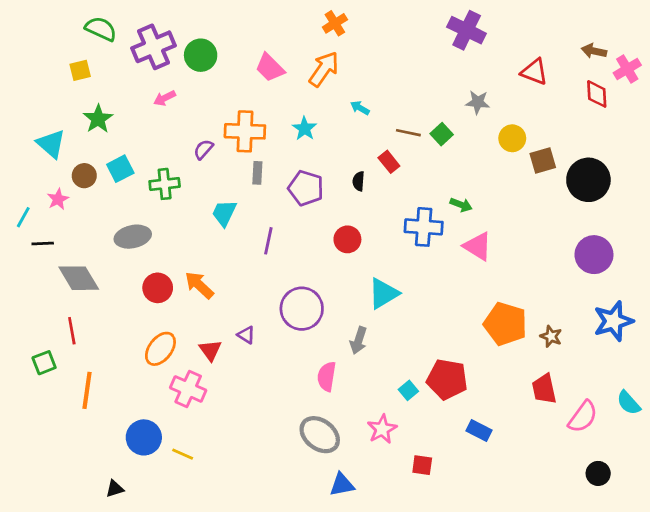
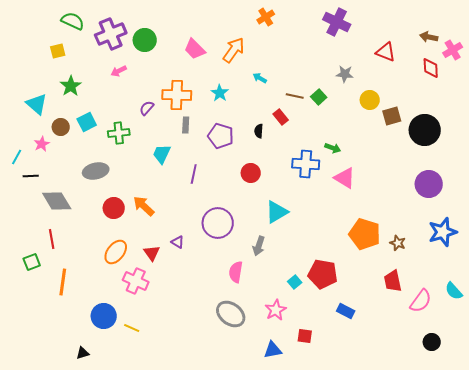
orange cross: (335, 23) -> (266, 17), moved
blue triangle: (342, 485) -> (273, 350), moved

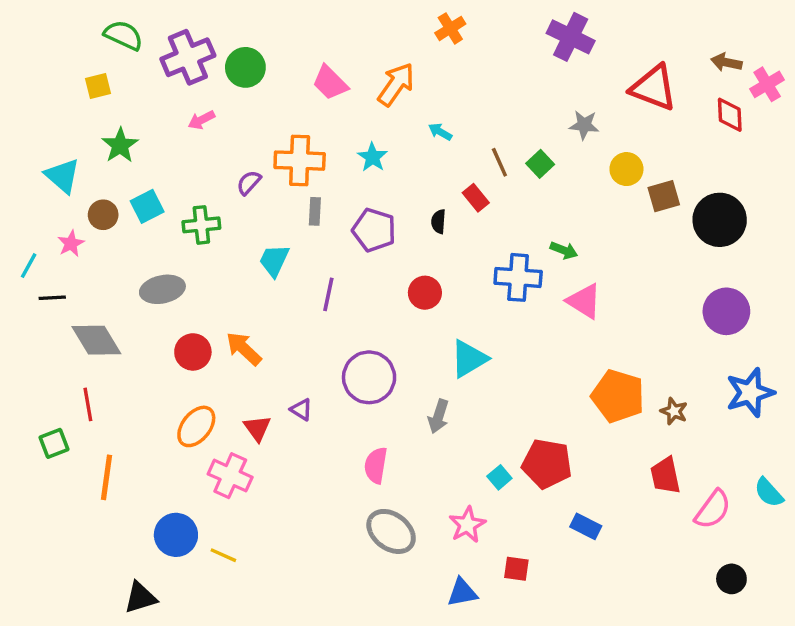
red triangle: (386, 52) -> (654, 88), size x1.4
brown line: (295, 96) -> (499, 162), turned 54
pink semicircle: (236, 272) -> (376, 465), moved
black triangle: (83, 353) -> (140, 598), size x1.5

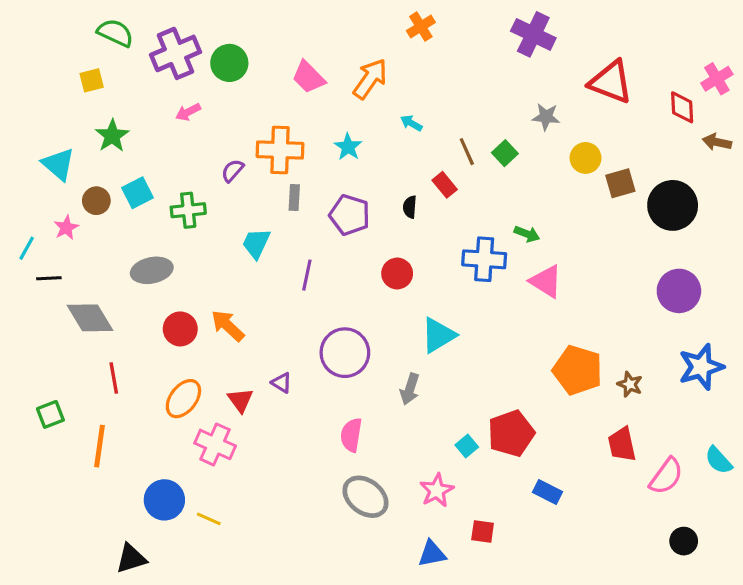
brown arrow: (726, 62) -> (717, 142), moved
red line: (88, 404) -> (114, 378), moved
red pentagon: (547, 464) -> (511, 433), turned -30

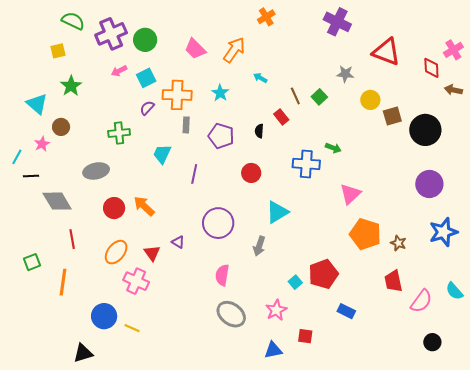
cyan square: (138, 193) -> (146, 78), moved
pink triangle: (546, 281) -> (350, 194), moved, turned 45

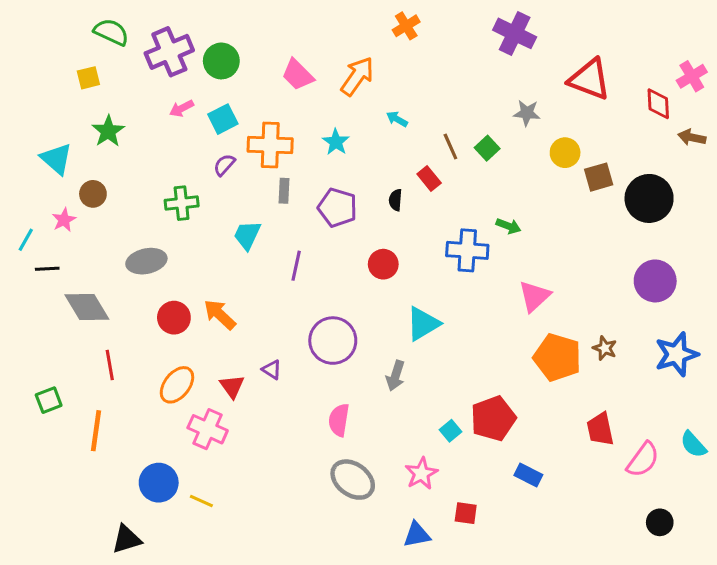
brown star: (398, 243) -> (605, 348), moved

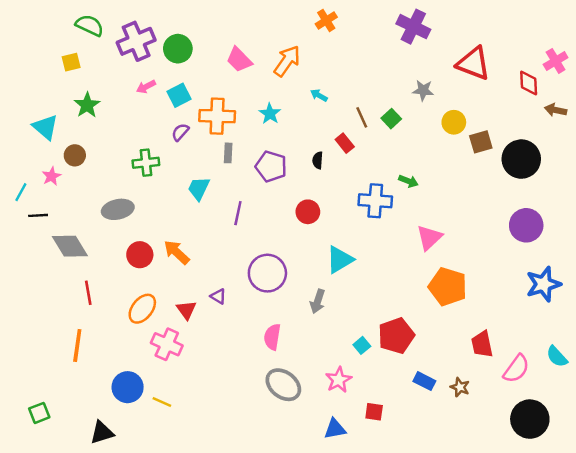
brown star: (605, 348) -> (460, 387), moved
green square: (49, 400) -> (39, 413), moved
black circle: (660, 522) -> (530, 419), size x1.8

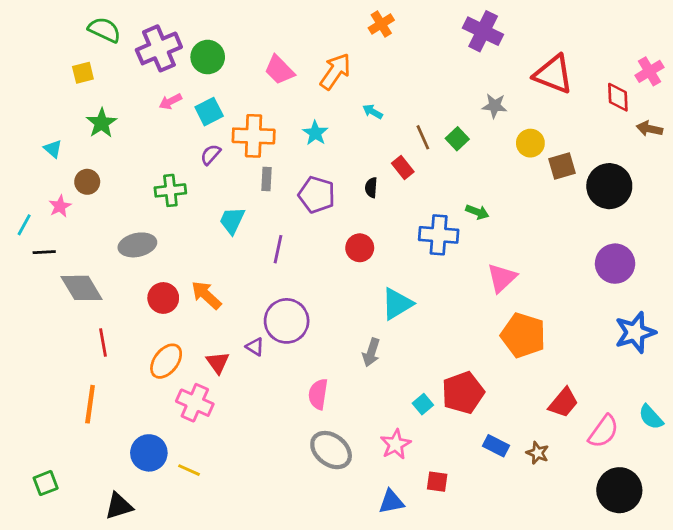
cyan triangle: (45, 127) -> (53, 149), size x0.6
purple circle: (267, 273) -> (287, 321), moved
red trapezoid: (482, 344) -> (563, 403), turned -128

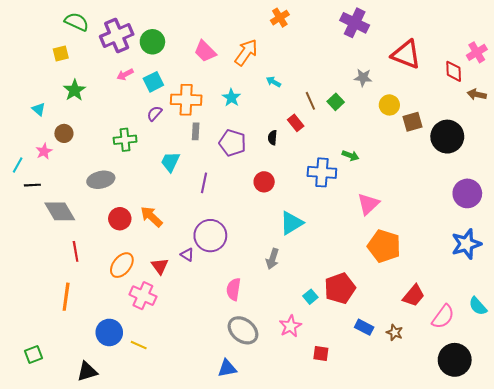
purple circle: (615, 264) -> (467, 193), moved
blue triangle: (391, 502) -> (227, 368), moved

